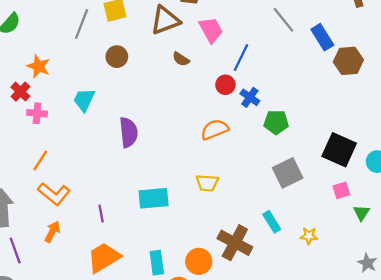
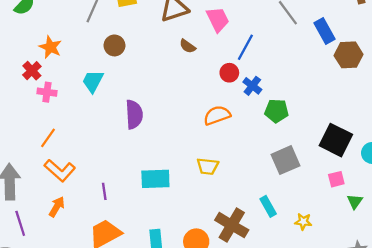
brown circle: (117, 57) -> (114, 45), moved

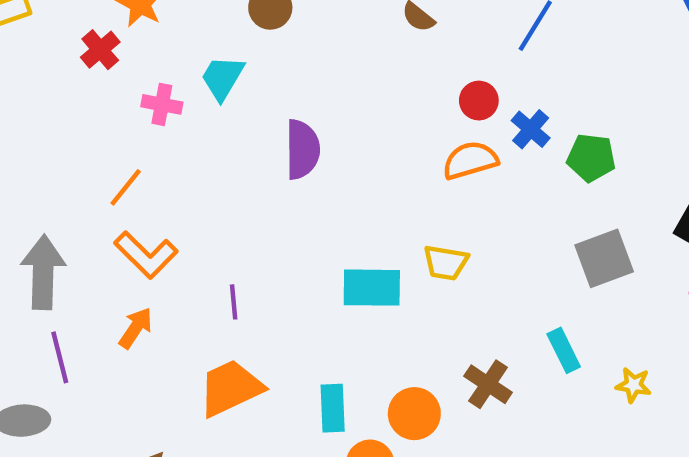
red circle: (229, 73) -> (479, 101), moved
blue cross: (252, 86) -> (531, 129), moved
pink cross: (47, 92) -> (162, 104), moved
cyan rectangle: (155, 179) -> (372, 288), moved
brown cross: (232, 225) -> (488, 384), size x0.7

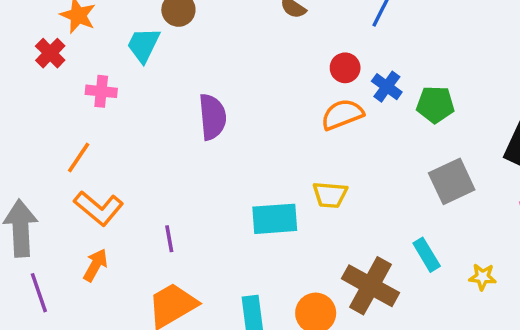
cyan trapezoid: (222, 78) -> (143, 45), moved
brown cross: (488, 384) -> (370, 286), size x1.5

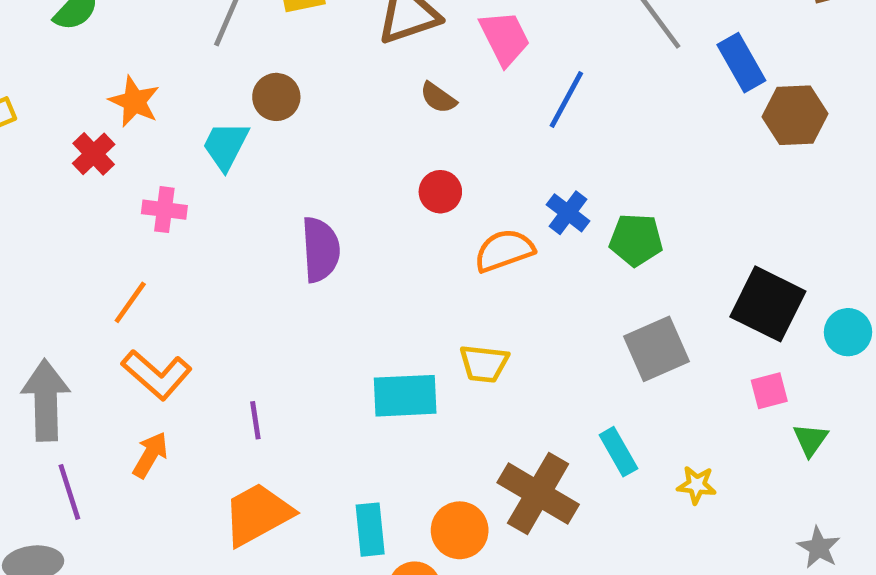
red circle: (345, 68) -> (440, 192), moved

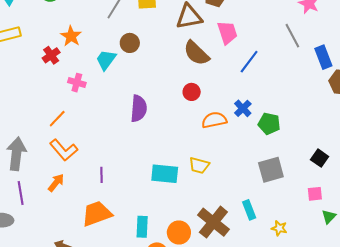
brown semicircle: (438, 98) -> (196, 53), size x1.8
black square: (768, 304) -> (320, 158), size x0.6

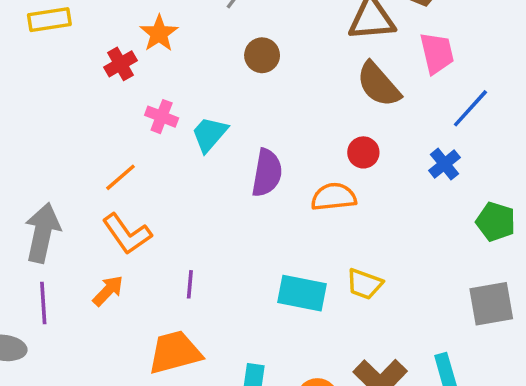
cyan trapezoid: (106, 60) -> (209, 134), moved
blue cross: (243, 108) -> (444, 164), moved
orange semicircle: (214, 120) -> (334, 197), moved

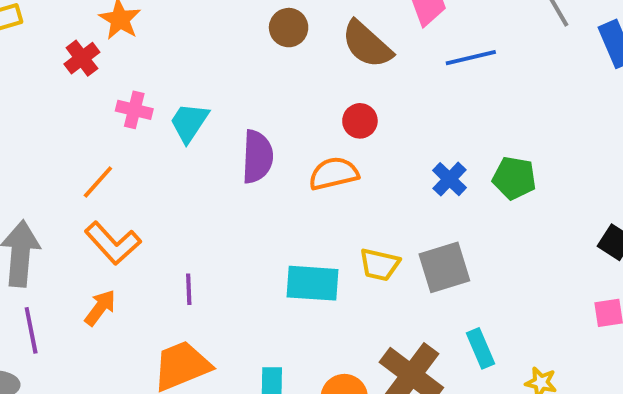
brown circle: (262, 55) -> (289, 28), moved
blue line: (470, 108) -> (471, 58), turned 42
blue cross: (444, 164) -> (449, 179), moved
gray square: (491, 304) -> (444, 267), moved

